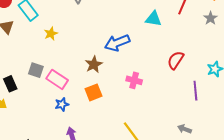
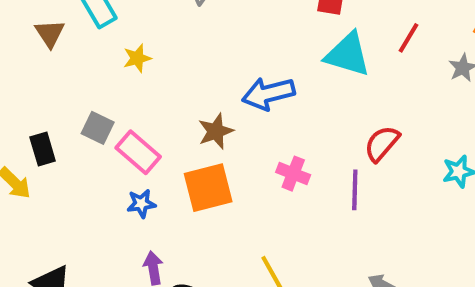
cyan triangle: (153, 19) -> (348, 54), size x1.4
purple line: (195, 91) -> (355, 190), moved
orange square: (93, 92) -> (208, 188), size x1.4

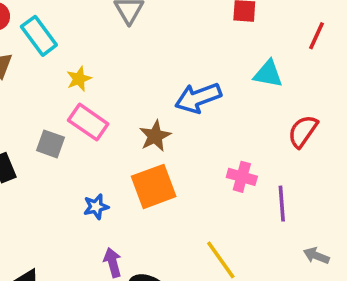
cyan triangle: (348, 54) -> (268, 74), moved, size x0.7
pink rectangle: (138, 152) -> (88, 122), moved
pink cross: (293, 174) -> (242, 177), moved
purple line: (355, 190) -> (282, 204), moved

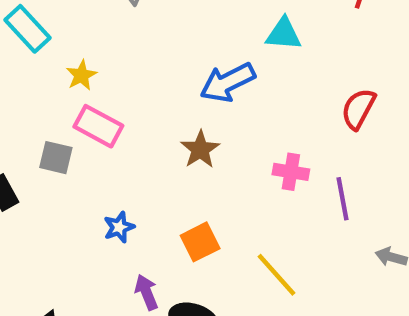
cyan triangle: (268, 74) -> (283, 34), moved
brown star: (155, 136) -> (200, 149), moved
orange square: (154, 186) -> (200, 242), moved, size x0.7

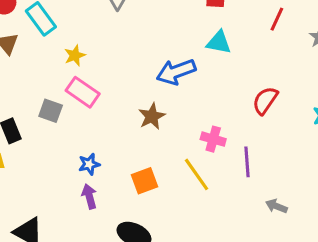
yellow line: (277, 275) -> (197, 174), moved
purple arrow: (147, 292) -> (89, 196), moved

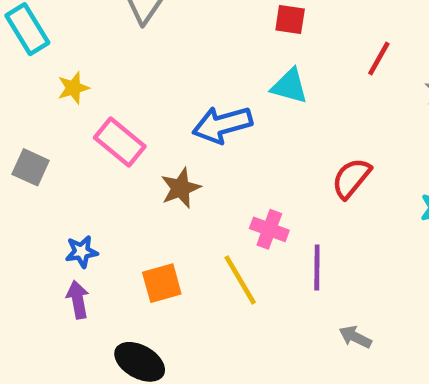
pink rectangle: (83, 92) -> (120, 142), moved

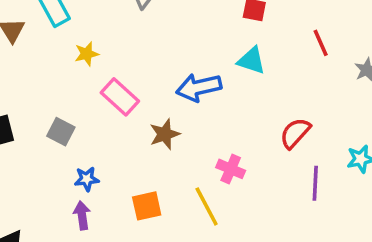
red line: (379, 59) -> (321, 43), turned -56
gray square: (31, 167) -> (61, 132), moved
purple line: (317, 267) -> (315, 183), moved

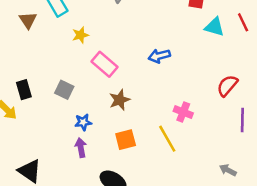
cyan triangle: (251, 61) -> (215, 27), moved
blue arrow: (199, 87) -> (159, 56), size x0.7
brown star: (165, 134) -> (120, 100), moved

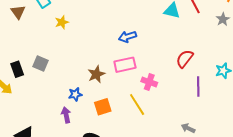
pink rectangle: (105, 64) -> (125, 65), moved, turned -50
gray square: (64, 90) -> (41, 63), moved
blue star: (83, 122) -> (75, 94), moved

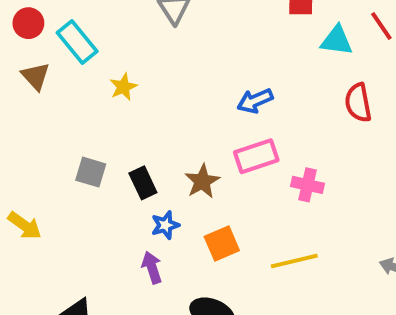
red semicircle: (185, 59) -> (358, 103), moved, turned -42
black rectangle: (17, 69) -> (143, 183), moved
yellow line: (137, 105) -> (294, 261), moved, turned -65

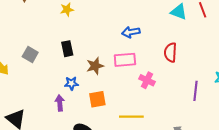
red semicircle: (358, 103) -> (170, 52), moved
gray square: (91, 172) -> (30, 54), moved
black rectangle: (143, 183) -> (67, 49), moved

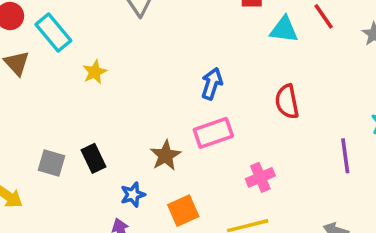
blue arrow: (131, 32) -> (212, 84), turned 132
black rectangle: (67, 49) -> (93, 158), moved
pink cross: (147, 80) -> (260, 177), moved, turned -35

